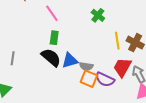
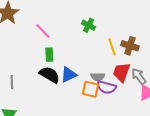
gray semicircle: (86, 66) -> (98, 77), moved

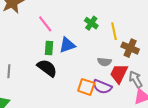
yellow line: (112, 47) -> (114, 31), moved
blue triangle: (69, 75) -> (67, 45), moved
gray semicircle: (98, 77) -> (104, 62), moved

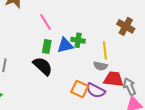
green cross: (91, 23) -> (78, 40), moved, turned -32
yellow line: (114, 31) -> (105, 50), moved
brown cross: (130, 48) -> (126, 26), moved
red trapezoid: (119, 74) -> (114, 79), turned 65

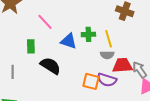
green cross: (78, 40) -> (88, 34), moved
blue triangle: (65, 45) -> (69, 41), turned 42
green rectangle: (47, 47) -> (31, 46), moved

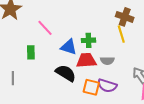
yellow line: (109, 39) -> (121, 34), moved
red trapezoid: (122, 65) -> (86, 60), moved
black semicircle: (50, 66) -> (66, 73), moved

